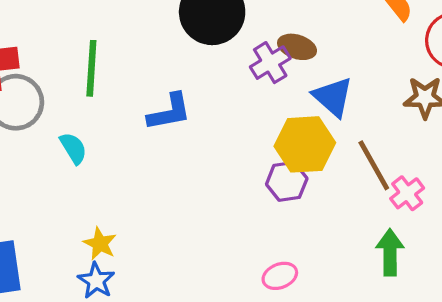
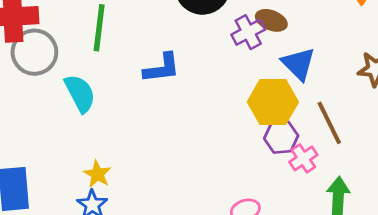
cyan semicircle: (73, 148) -> (80, 93), size x1.4
purple hexagon: (287, 181) -> (281, 137), moved
pink cross: (407, 193) -> (303, 158), moved

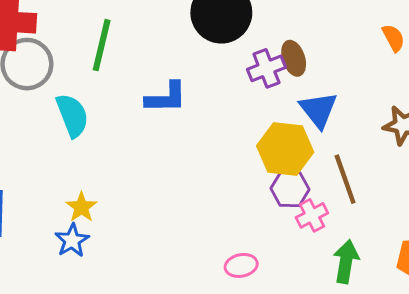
brown ellipse: (271, 20) -> (294, 58), turned 44

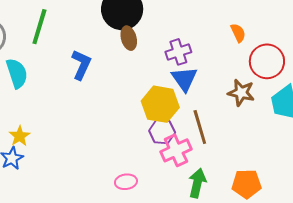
brown ellipse: (294, 58) -> (129, 38), moved
purple cross: (266, 68) -> (178, 52), moved
blue L-shape: (166, 98) -> (81, 65), turned -68
pink cross: (312, 215) -> (176, 150), size x1.4

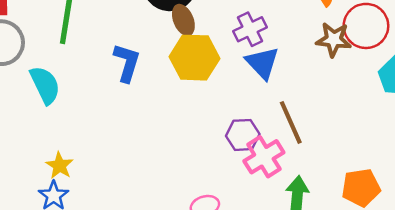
brown star: (241, 93) -> (334, 40), moved
yellow hexagon: (160, 104) -> (194, 58), moved

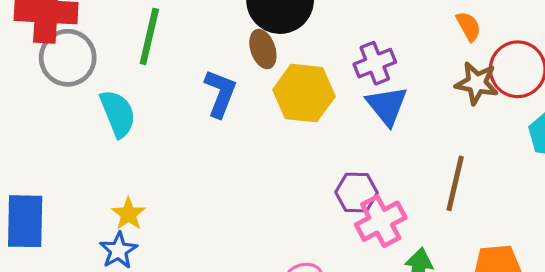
brown ellipse: (183, 20) -> (263, 49), moved
brown line: (291, 122) -> (455, 183), moved, turned 33

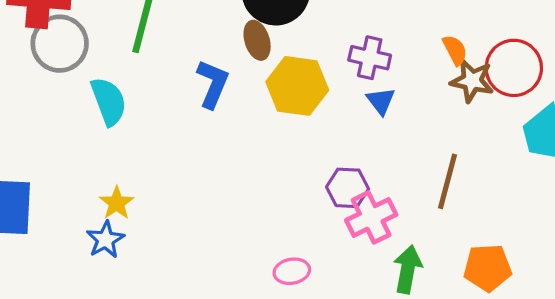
orange semicircle: (469, 26) -> (455, 50), moved
purple cross: (375, 63) -> (370, 58), turned 33
blue triangle: (387, 106) -> (381, 101), size x0.7

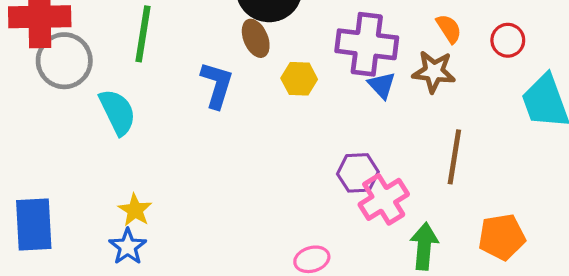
purple cross: (370, 58) -> (367, 44), size x1.5
red circle: (514, 68) -> (508, 40), size x0.6
brown star: (472, 81) -> (434, 72), moved
yellow hexagon: (297, 86) -> (299, 79), size x0.6

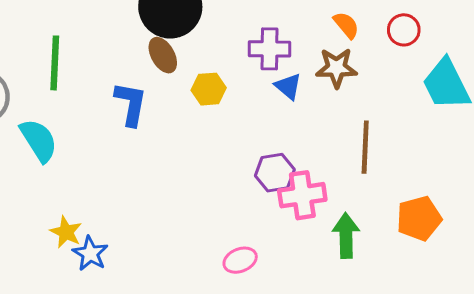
purple cross: (367, 44) -> (269, 49), size x0.7
pink cross: (384, 199) -> (302, 195), turned 30
blue star: (128, 247) -> (90, 253), moved

